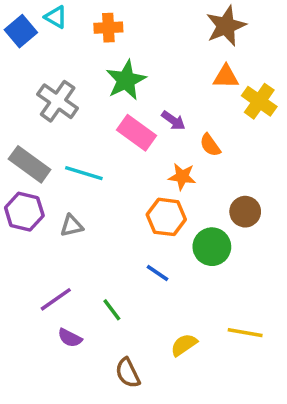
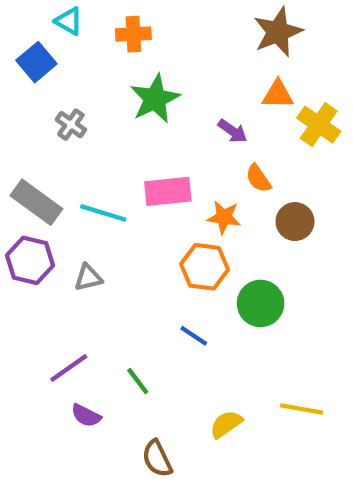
blue square: (21, 31) -> (36, 62), moved
gray cross: (58, 101) -> (71, 125), size x0.6
purple arrow: (173, 120) -> (233, 131), moved
pink rectangle: (136, 133) -> (168, 191), moved, turned -42
brown circle: (245, 212) -> (295, 222), moved

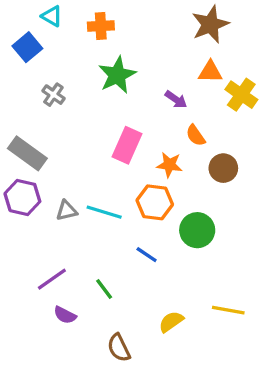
pink rectangle: (168, 191) -> (127, 145), turned -60
cyan line: (103, 213) -> (104, 212), moved

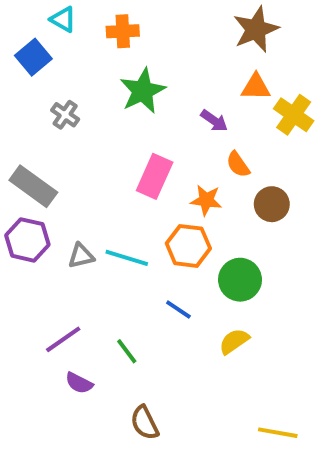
yellow line: (228, 310) -> (278, 433), moved
yellow semicircle: (171, 322) -> (234, 341), moved

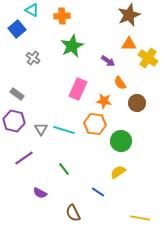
gray rectangle: (33, 186) -> (17, 94), size x0.6
gray triangle: (81, 256) -> (41, 129), turned -48
blue line: (178, 309) -> (98, 192), moved
purple line: (63, 339) -> (24, 158), moved
green line: (127, 351) -> (64, 169), moved

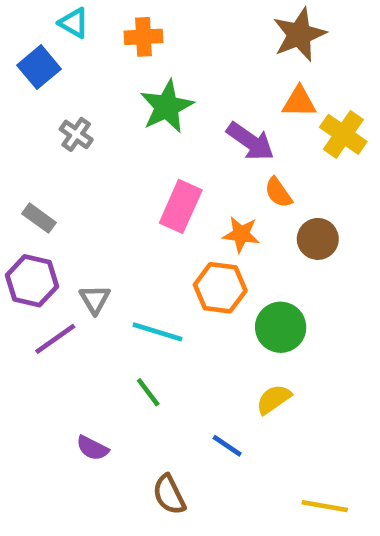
purple arrow: (108, 61) -> (250, 141), size x1.5
cyan line: (64, 130) -> (157, 332), moved
purple line: (24, 158) -> (55, 339), moved

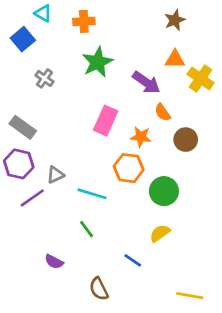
brown star: (299, 35) -> (175, 20), size x0.7
gray rectangle: (39, 218) -> (23, 127), size x1.4
gray triangle: (95, 299) -> (55, 175), turned 36

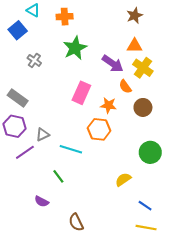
yellow cross: (201, 78) -> (143, 68), moved
green circle: (164, 191) -> (150, 152), moved
green line: (87, 229) -> (58, 176), moved
blue line: (133, 260) -> (145, 206), moved

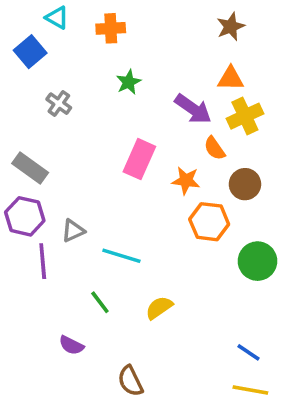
green star: (75, 48) -> (129, 82), size x0.6
yellow cross: (143, 68) -> (245, 116), turned 30
orange hexagon: (99, 129) -> (209, 222), moved
purple line: (25, 152) -> (43, 261), turned -60
yellow semicircle: (123, 180) -> (159, 308), moved

